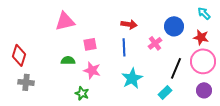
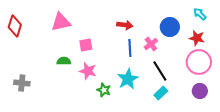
blue line: (124, 47) -> (130, 48), moved
red diamond: (19, 55) -> (15, 26), moved
black line: (176, 68) -> (160, 71), moved, turned -55
green star: (82, 93) -> (104, 90), moved

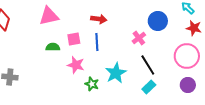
red arrow: (125, 25) -> (99, 19), moved
red star: (197, 38) -> (194, 28), moved
blue line: (130, 48) -> (97, 42), moved
green semicircle: (64, 61) -> (53, 47), moved

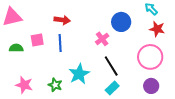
pink star: (76, 65) -> (24, 85), moved

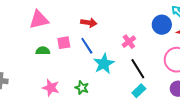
blue circle: (121, 22) -> (162, 25), moved
blue line: (60, 43) -> (87, 46), turned -30
cyan star: (79, 74) -> (104, 64), moved

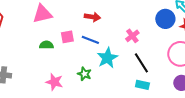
blue line: (87, 46) -> (90, 40), turned -36
green star: (82, 88) -> (84, 74), moved
cyan rectangle: (139, 91) -> (142, 85), turned 56

